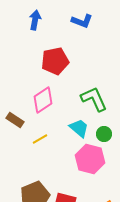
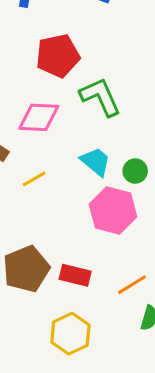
green L-shape: (94, 99) -> (100, 97), moved
pink diamond: (43, 100) -> (39, 117), turned 36

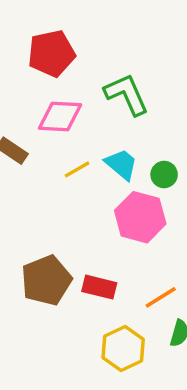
red pentagon: (58, 56) -> (51, 53), moved
yellow line: (34, 179) -> (77, 169), moved
yellow hexagon: (70, 334) -> (123, 349), moved

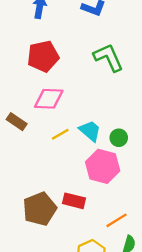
green L-shape: (127, 94) -> (108, 57), moved
red rectangle: (99, 287) -> (74, 201), moved

